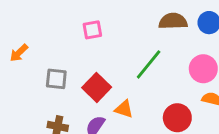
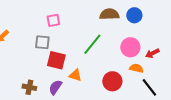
gray square: (56, 79) -> (42, 42), moved
red square: (97, 87) -> (56, 60), turned -30

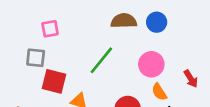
red arrow: (152, 53) -> (191, 79), moved, turned -96
orange semicircle: (136, 68) -> (159, 92), turned -136

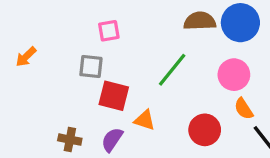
blue circle: (157, 22) -> (240, 23), size x1.5

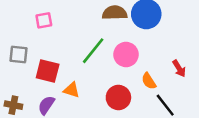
gray square: (91, 66) -> (18, 55), moved
pink circle: (234, 75) -> (126, 55), moved

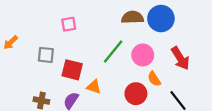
red arrow: (179, 68) -> (180, 58), moved, size x1.5
orange semicircle: (149, 81) -> (154, 79), moved

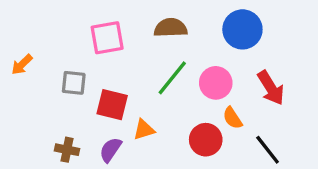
brown semicircle: (132, 17) -> (171, 28), moved
pink square: (69, 24) -> (107, 38), size x1.5
orange triangle: (94, 87) -> (144, 130), turned -35

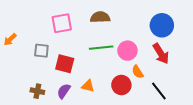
blue circle: (242, 29) -> (162, 25), moved
green line: (172, 78) -> (101, 48), turned 45
orange triangle: (144, 130) -> (88, 86), moved, turned 32

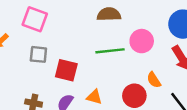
pink square: (62, 23) -> (35, 19), moved, turned 30
pink circle: (127, 51) -> (142, 41), moved

